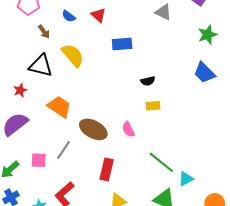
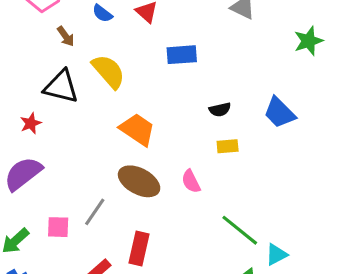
blue trapezoid: (204, 73) -> (279, 113), moved
orange trapezoid: (59, 107) -> (137, 129), moved
red rectangle: (107, 169) -> (139, 248), moved

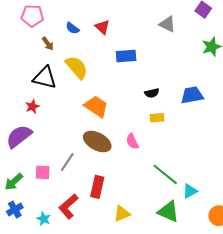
blue trapezoid: (279, 113) -> (192, 95), turned 125
red star: (31, 123) -> (32, 106), moved

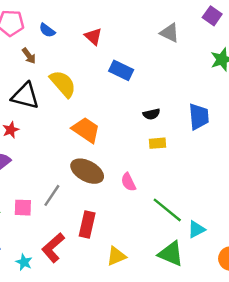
blue semicircle: (72, 28) -> (47, 30), moved
blue rectangle: (126, 56) -> (121, 70), turned 30
blue trapezoid: (192, 95) -> (199, 117), turned 95
pink semicircle: (132, 142) -> (128, 182), moved

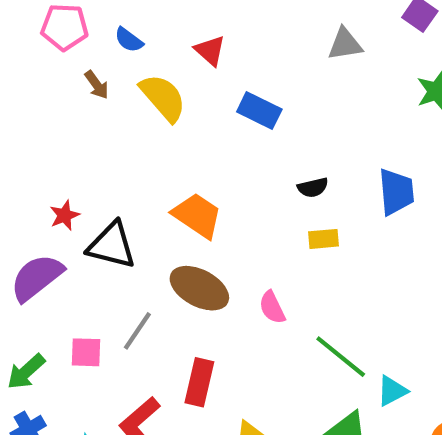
gray triangle: (170, 33) -> (345, 44), turned -35
yellow semicircle: (63, 84) -> (163, 98), moved
black triangle: (25, 96) -> (112, 245), moved

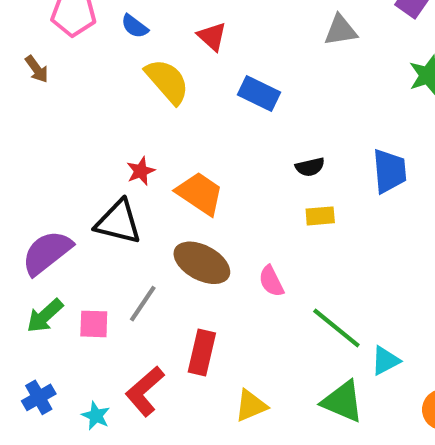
brown arrow: (97, 85) -> (37, 69), moved
red star: (65, 215) -> (141, 171), moved
green arrow: (26, 372) -> (45, 316), moved

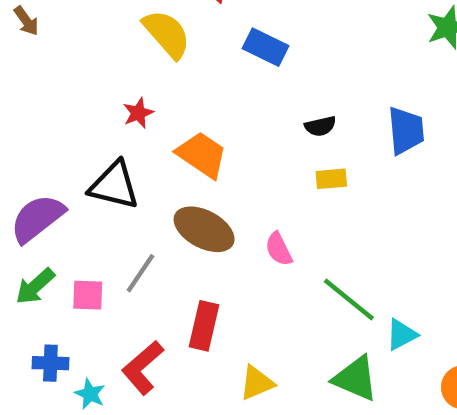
red star: (141, 171) -> (138, 113), moved
blue cross: (39, 397) -> (50, 363), moved, turned 32

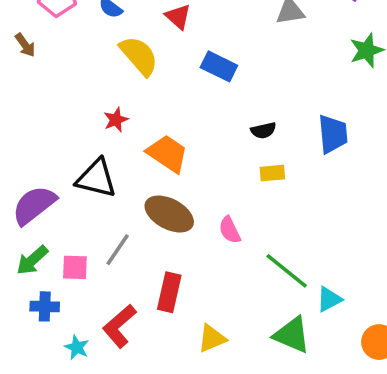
blue cross: (50, 363) -> (45, 306), moved

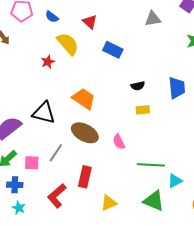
red star: (116, 120) -> (48, 62), moved
green line: (287, 271) -> (151, 165), turned -36
cyan star: (77, 347) -> (19, 208), moved

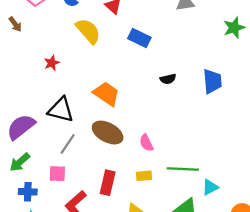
red star: (48, 62) -> (52, 63), moved
yellow rectangle: (143, 110) -> (144, 176), moved
gray line: (56, 153) -> (68, 144), moved
pink square: (32, 163) -> (57, 174), moved

